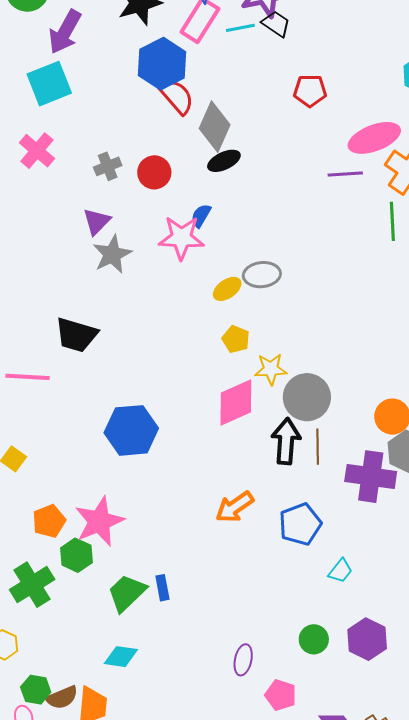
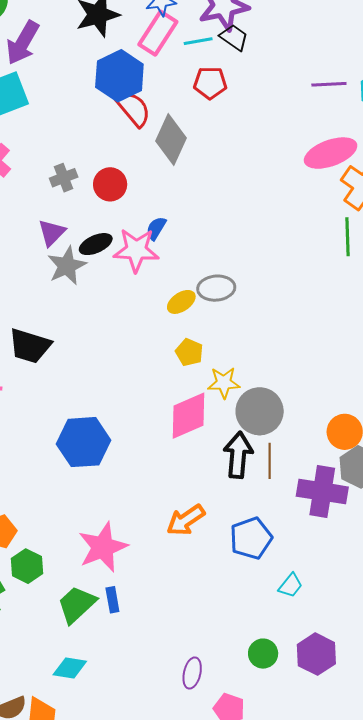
red pentagon: (310, 91) -> (210, 83), moved
black ellipse: (224, 161) -> (96, 244), moved
purple line: (345, 174) -> (329, 84), moved
pink star: (99, 521) -> (103, 547), moved

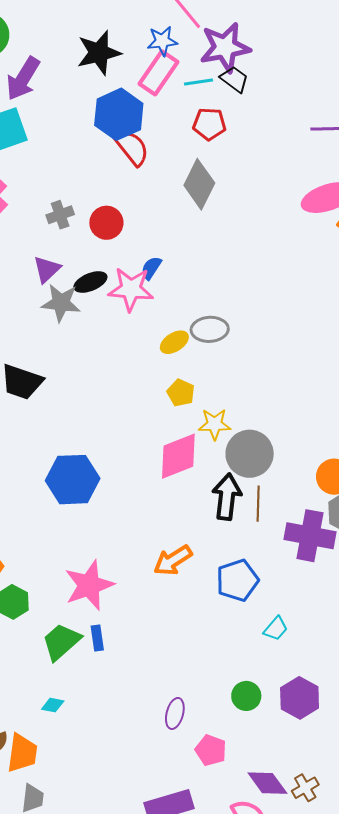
gray diamond: (171, 139) -> (199, 184), moved
gray star: (67, 266) -> (61, 303), turned 30
cyan diamond: (70, 668) -> (53, 705), size x0.7

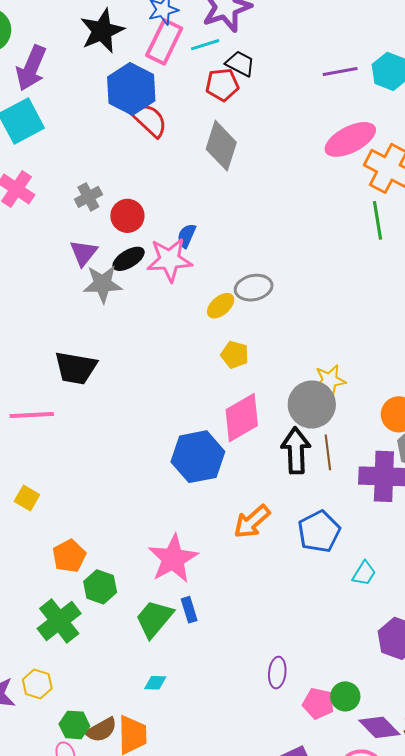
black trapezoid: (234, 79) -> (240, 64), moved
red circle: (106, 223) -> (127, 216), moved
yellow star: (215, 424) -> (330, 380), moved
blue hexagon: (73, 480) -> (198, 457), moved
green circle: (246, 696) -> (345, 696), moved

